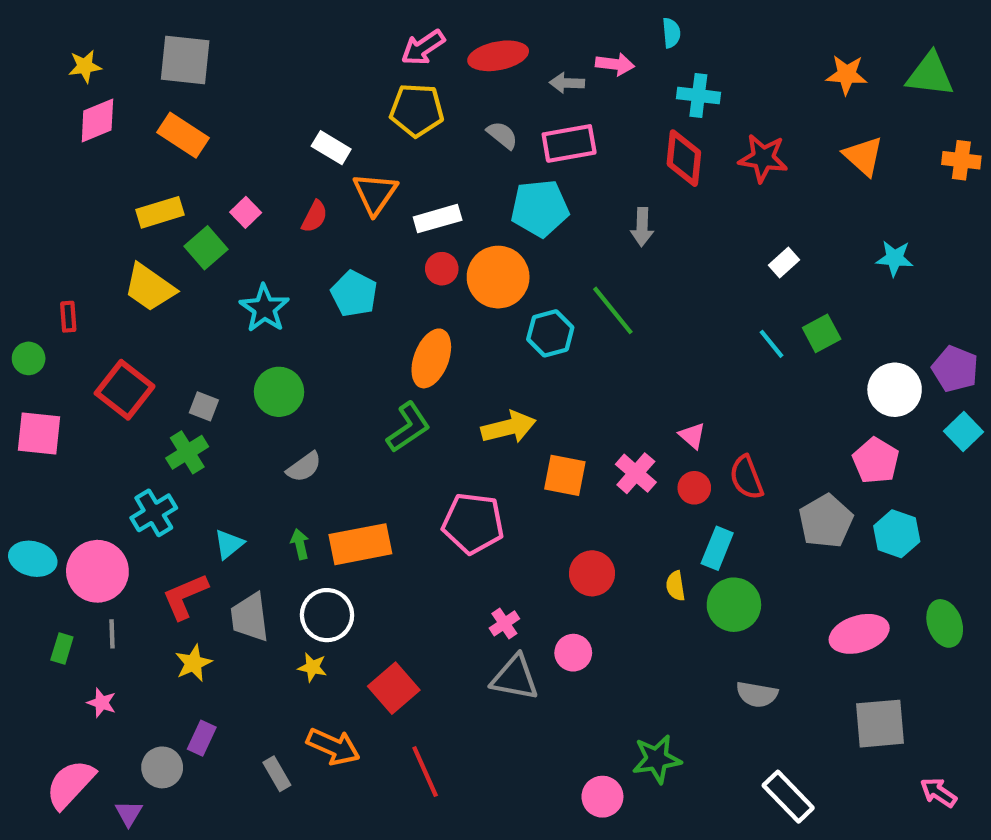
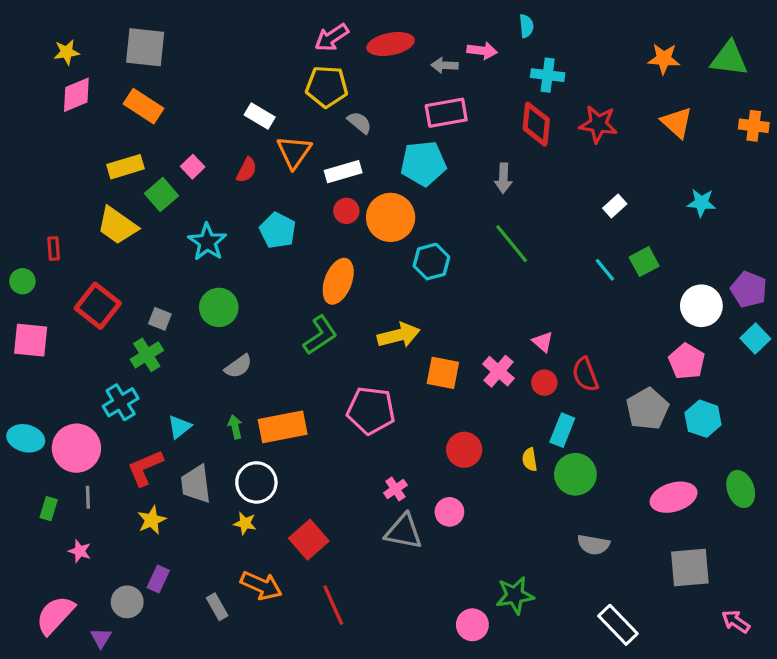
gray semicircle: (502, 135) -> (359, 123), moved
green line: (613, 310) -> (512, 244), moved

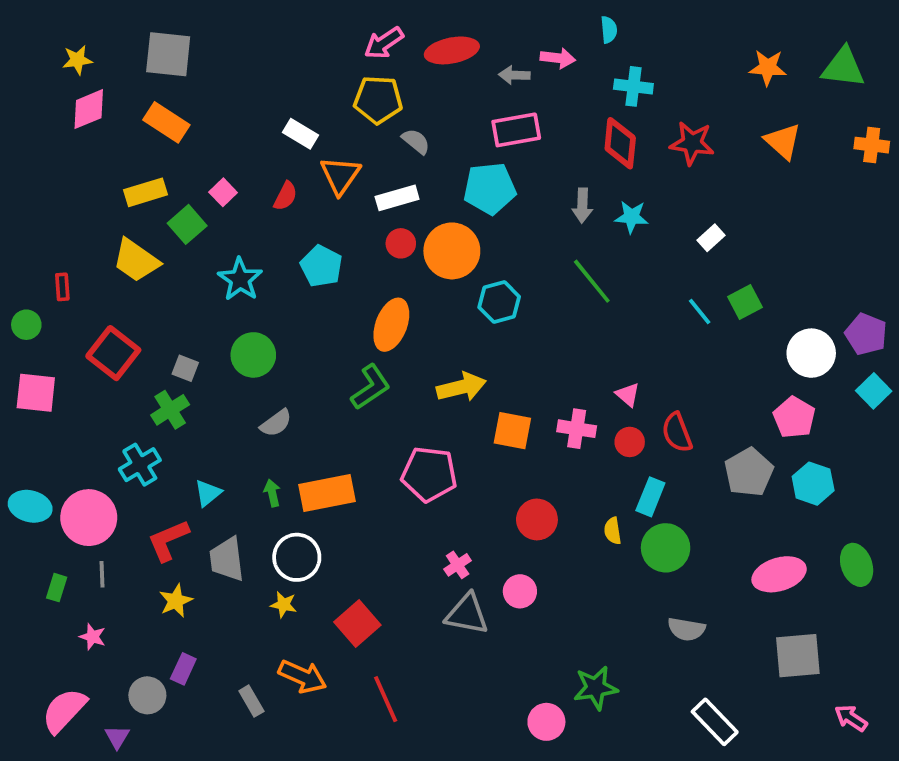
cyan star: (701, 203) -> (632, 217), moved
pink cross: (499, 371) -> (577, 429), turned -32

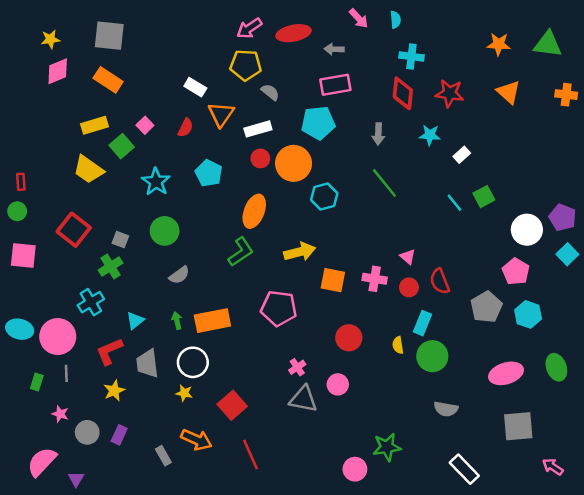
pink arrow: (558, 58) -> (359, 18), moved, turned 40
cyan star: (632, 217) -> (430, 135), moved
red rectangle: (62, 287) -> (21, 182), moved
gray circle: (147, 695) -> (87, 432), moved

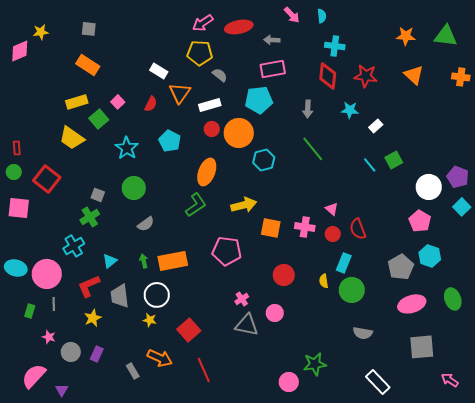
gray square: (109, 36) -> (89, 29), size x0.6
pink diamond: (58, 71) -> (20, 51), moved
red square: (74, 230) -> (47, 179), moved
gray pentagon: (486, 307) -> (401, 267), moved

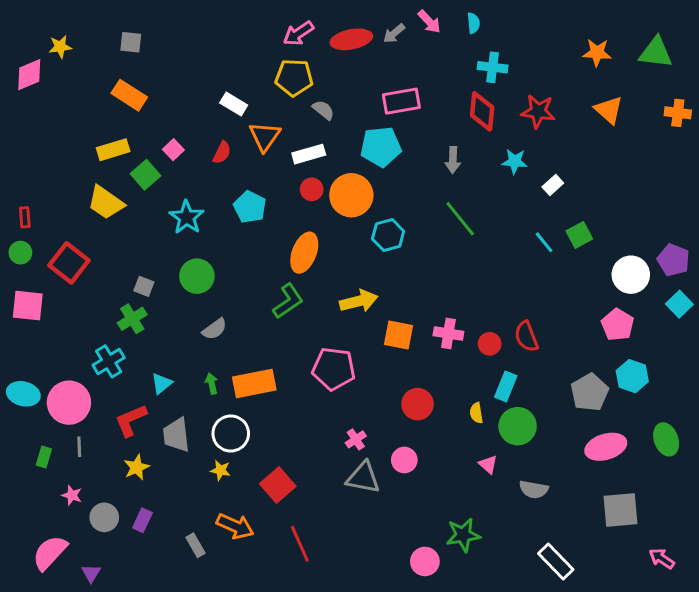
gray arrow: (272, 40) -> (394, 33), moved, turned -42
pink triangle: (332, 209) -> (488, 464), moved

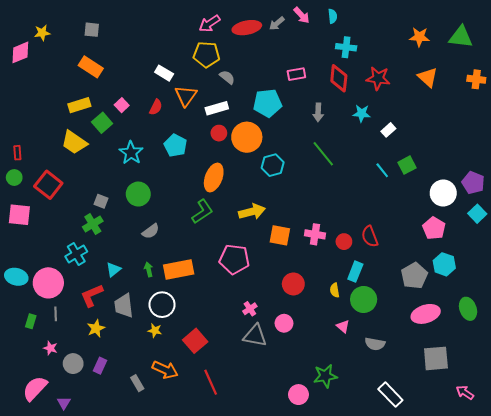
pink rectangle: (401, 101) -> (296, 74), moved, size x0.7

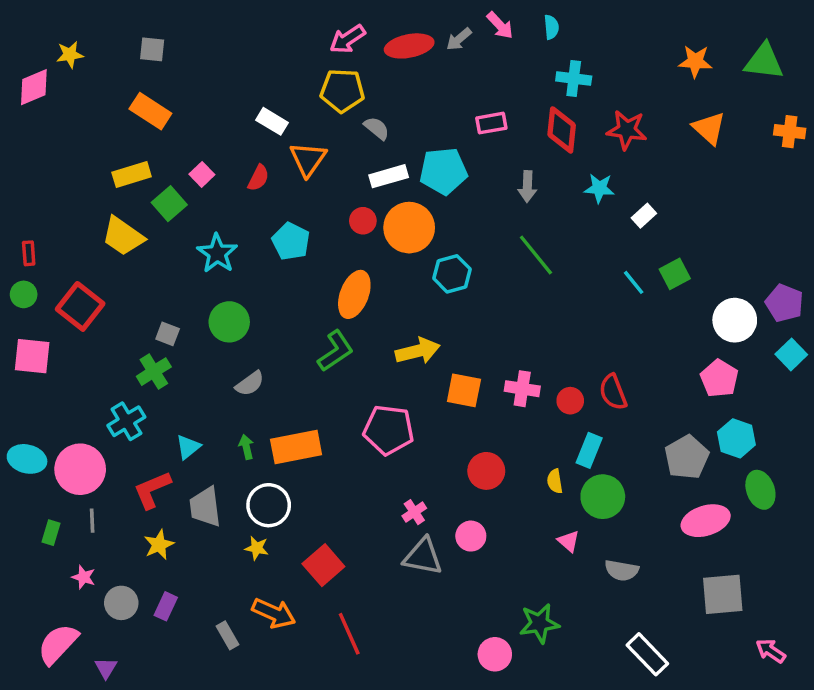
white rectangle: (217, 108) -> (389, 176), moved
green ellipse: (468, 309) -> (760, 490), moved

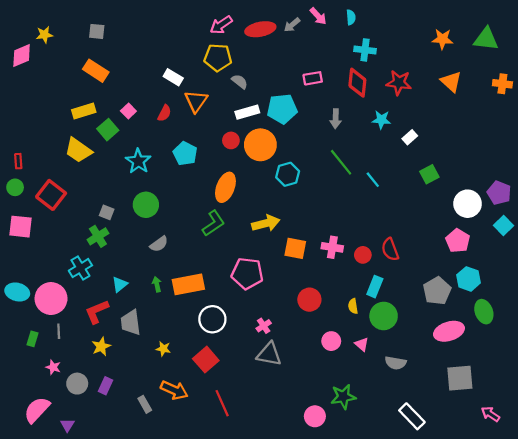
cyan line: (634, 282) -> (373, 180), moved
white circle: (269, 505) -> (212, 319), moved
pink circle: (471, 536) -> (331, 341), moved

